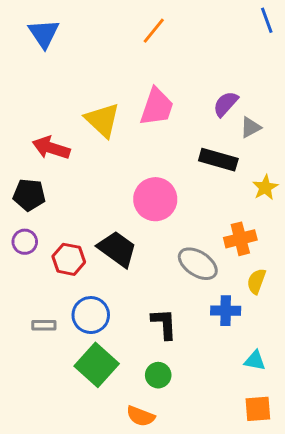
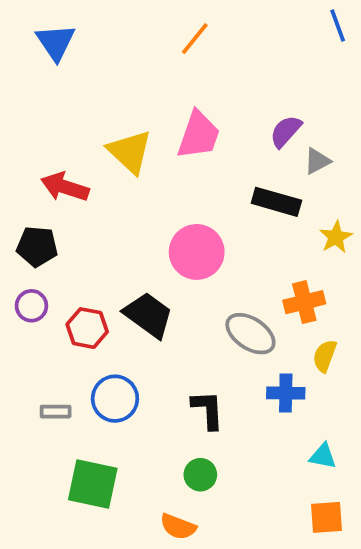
green square: (97, 365) -> (93, 484), moved, turned -30

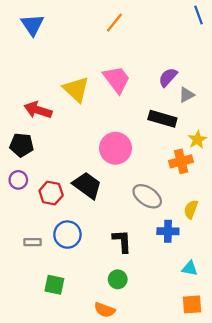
pink trapezoid: (199, 135) -> (117, 79), turned -56
orange cross: (304, 302) -> (181, 161), moved
green square: (93, 484) -> (54, 285), size x0.7

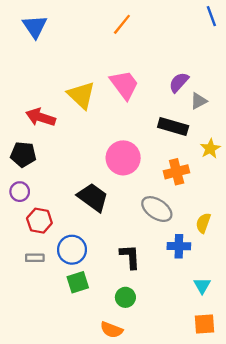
orange cross: (181, 161) -> (177, 172), moved
red hexagon: (51, 193) -> (39, 221), moved
cyan triangle: (190, 268) -> (202, 286), turned 49
green square: (54, 285) -> (78, 282), moved, turned -30

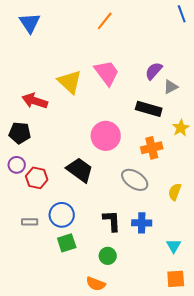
red hexagon: (39, 221) -> (37, 178), moved
blue cross: (179, 246) -> (142, 223), moved

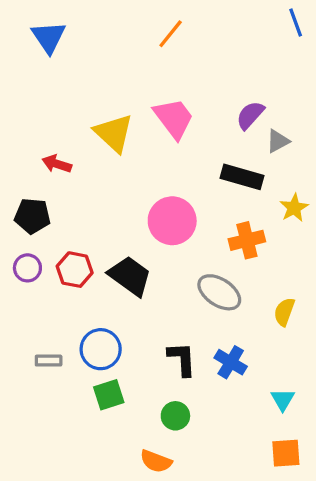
red arrow: (35, 101) -> (57, 164), size x0.7
red hexagon: (37, 178) -> (75, 270), moved
blue cross: (142, 223) -> (231, 362), turned 30

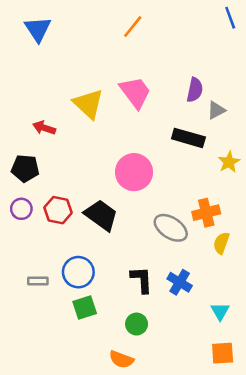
purple semicircle: (250, 115) -> (195, 90), turned 150
orange cross: (247, 240) -> (206, 213), moved

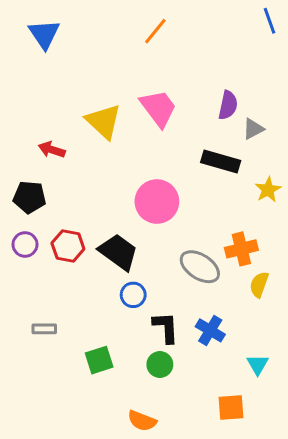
blue circle: (78, 272) -> (133, 295), moved, size x0.7
green circle: (137, 324) -> (160, 365), moved
orange square: (223, 353) -> (231, 407), moved

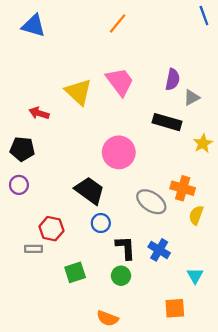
blue triangle: (44, 34) -> (34, 26), turned -40
red hexagon: (68, 246) -> (51, 229), moved
orange cross: (241, 249) -> (183, 188), turned 30

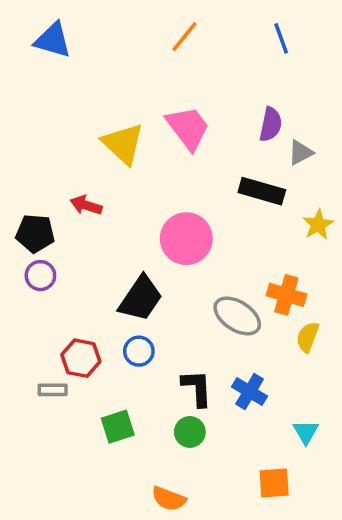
blue line: (204, 16) -> (281, 38), moved
red arrow: (39, 113) -> (86, 205), moved
purple circle: (19, 185) -> (40, 276), moved
black trapezoid: (90, 191) -> (141, 298), turned 88
blue circle: (101, 223) -> (139, 351), moved

